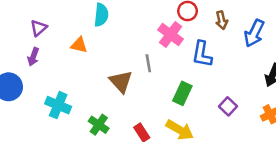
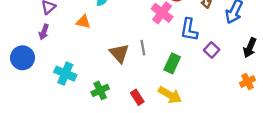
gray line: (148, 63) -> (143, 48), moved
purple square: (228, 106) -> (212, 50), moved
green cross: (99, 125) -> (100, 90), turned 30

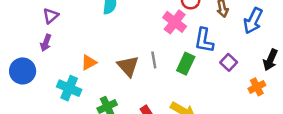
orange triangle: (83, 22) -> (89, 62), moved, turned -42
green rectangle: (172, 63) -> (186, 64), moved
orange cross: (248, 81) -> (257, 87), moved

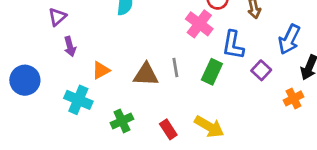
blue arrow: (253, 21) -> (289, 39), moved
purple arrow: (46, 43) -> (70, 46), moved, turned -35
brown triangle: (128, 66) -> (146, 75), turned -45

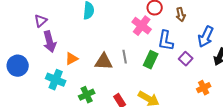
purple arrow: (70, 46) -> (50, 42), size x1.5
orange cross: (294, 98) -> (204, 88), moved

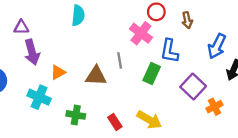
purple triangle: (41, 21) -> (21, 27), turned 40
gray line: (125, 57) -> (120, 60), moved
purple square: (186, 59) -> (193, 87), moved, size x1.5
green cross: (87, 95) -> (76, 115), turned 35

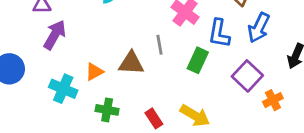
blue arrow: (217, 46) -> (259, 28), moved
purple arrow: (32, 52) -> (55, 35), turned -135
orange triangle: (58, 72) -> (94, 72), moved

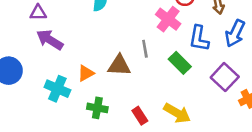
purple arrow: (55, 35) -> (50, 40), turned -88
green rectangle: (198, 60) -> (180, 63), turned -70

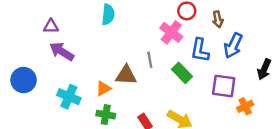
orange triangle: (86, 73) -> (103, 88), moved
purple square: (225, 77) -> (224, 86), turned -35

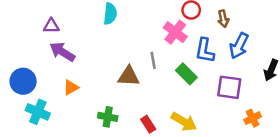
orange triangle: (103, 88) -> (71, 87), moved
cyan cross: (69, 97) -> (38, 112), moved
orange cross: (245, 106) -> (253, 118), moved

